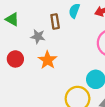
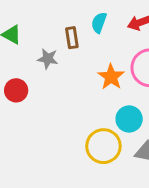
orange star: (48, 60) -> (111, 77), moved

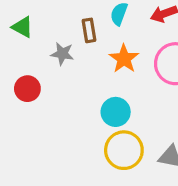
orange star: (111, 77) -> (124, 59), moved
cyan circle: (129, 119) -> (116, 112), moved

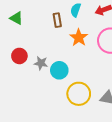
gray star: (62, 54) -> (41, 63), moved
cyan circle: (116, 112) -> (59, 70), moved

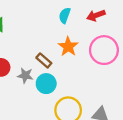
brown rectangle: (57, 20) -> (44, 60), moved, turned -40

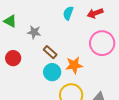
orange star: (68, 47) -> (74, 65), moved, turned 30
gray star: (25, 76) -> (34, 32), moved

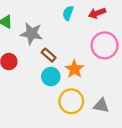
gray star: (34, 32) -> (31, 34), size x1.5
orange star: (74, 65) -> (74, 69), turned -30

